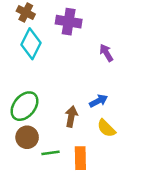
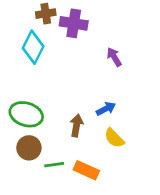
brown cross: (26, 13) -> (46, 14), moved, turned -36
green ellipse: (24, 106) -> (26, 114), turned 68
orange rectangle: (80, 158) -> (86, 170), turned -65

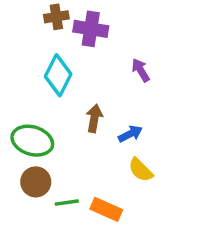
cyan diamond: (33, 47) -> (58, 75), moved
brown arrow: (77, 125) -> (94, 118), moved

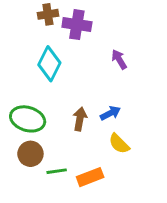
brown arrow: (94, 118) -> (80, 119), moved
orange rectangle: (106, 209) -> (90, 177), turned -45

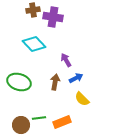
purple arrow: (119, 59) -> (66, 60), moved
cyan diamond: (49, 64) -> (34, 44), turned -70
brown circle: (30, 154) -> (21, 125), moved

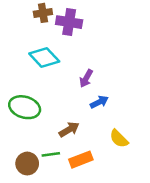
purple arrow: (66, 60) -> (86, 78), turned -120
brown arrow: (55, 82) -> (69, 129), moved, turned 49
yellow semicircle: (82, 99) -> (119, 139), moved

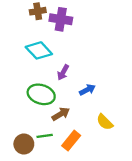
purple arrow: (86, 78) -> (63, 72), moved
green ellipse: (25, 107) -> (41, 94), moved
orange rectangle: (81, 160) -> (71, 141), turned -30

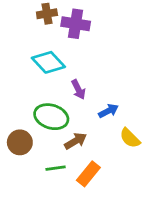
purple arrow: (63, 72) -> (78, 89), turned -56
yellow semicircle: (105, 122) -> (130, 138), moved
brown circle: (24, 144) -> (20, 142), moved

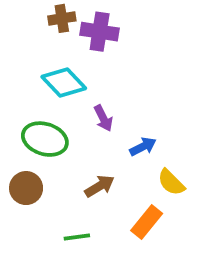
green ellipse: (51, 117) -> (45, 139), moved
green line: (56, 168) -> (77, 237), moved
orange rectangle: (88, 174) -> (147, 222), moved

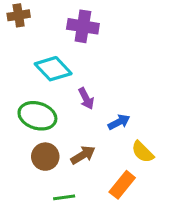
brown cross: (62, 18) -> (19, 15), moved
brown circle: (26, 188) -> (45, 157), moved

